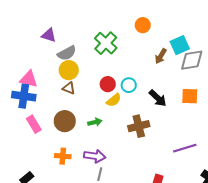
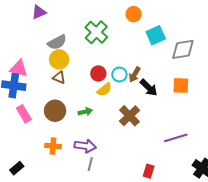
purple triangle: (49, 35) -> (39, 12), moved, turned -42
cyan square: (180, 45) -> (156, 35), moved
brown arrow: (161, 56) -> (135, 74), moved
brown cross: (139, 126) -> (130, 116), turned -30

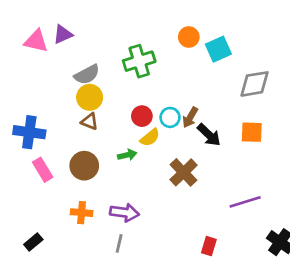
green cross: (96, 32) -> (139, 61), turned 30
cyan square: (156, 35) -> (218, 49), moved
pink triangle: (19, 68) -> (36, 41), moved
green arrow: (85, 112) -> (127, 155), moved
gray line: (90, 164) -> (119, 243), moved

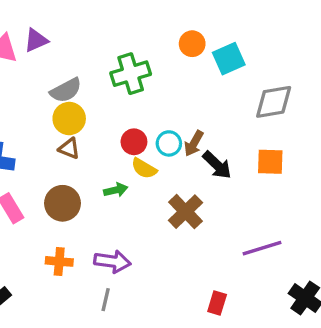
yellow semicircle: (150, 138) -> (144, 168), turned 70

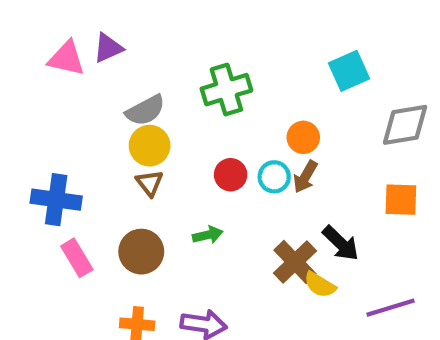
orange circle: (192, 44) -> (303, 137), moved
brown triangle: (69, 148) -> (150, 183), turned 30
black arrow: (217, 165) -> (341, 243), moved
yellow semicircle: (144, 168) -> (320, 285), moved

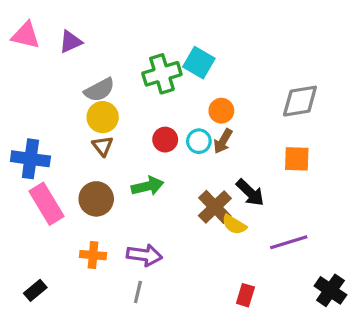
pink triangle: (66, 58) -> (26, 35), moved
cyan square: (349, 71) -> (199, 63), moved, turned -36
green arrow: (208, 235) -> (148, 186), size x1.4
pink rectangle: (77, 258) -> (46, 204), size x1.4

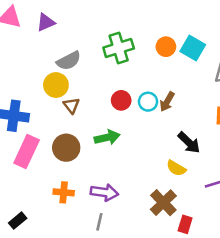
cyan square: (199, 63) -> (193, 48), moved
orange circle: (221, 111) -> (166, 47), moved
yellow circle: (103, 117) -> (56, 85), moved
pink rectangle: (46, 204) -> (27, 151), turned 56
brown cross: (215, 207) -> (163, 203), moved

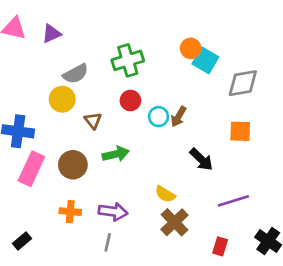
orange circle: (166, 47) -> (191, 48), moved
red circle: (121, 100) -> (130, 101), moved
brown triangle: (71, 105) -> (93, 121), moved
yellow semicircle: (176, 168) -> (165, 194), moved
red rectangle: (185, 224) -> (220, 246), moved

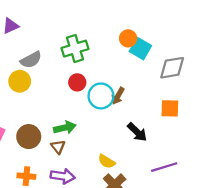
cyan circle: (159, 117) -> (101, 96), size x1.5
brown triangle: (93, 121) -> (58, 147), moved

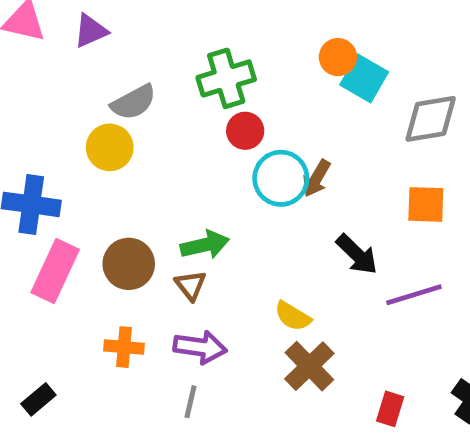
red circle: (77, 82) -> (245, 131), moved
purple line: (164, 167) -> (414, 295), moved

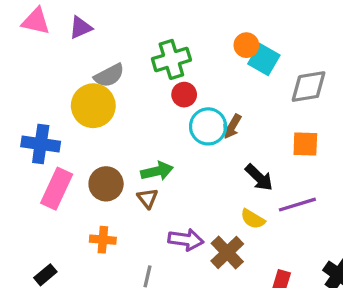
yellow circle: (110, 147) -> (93, 106), size x1.4
yellow semicircle: (293, 316) -> (253, 219), moved
purple arrow: (200, 347) -> (186, 240), moved

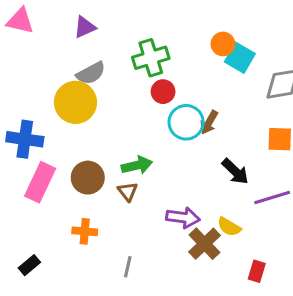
purple triangle: (81, 28) -> (85, 27), moved
yellow semicircle: (253, 219) -> (229, 227), moved
purple arrow: (186, 240) -> (183, 218), moved

